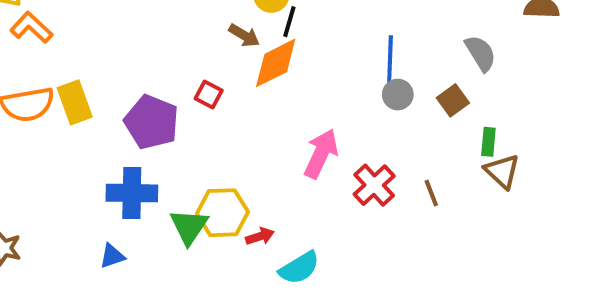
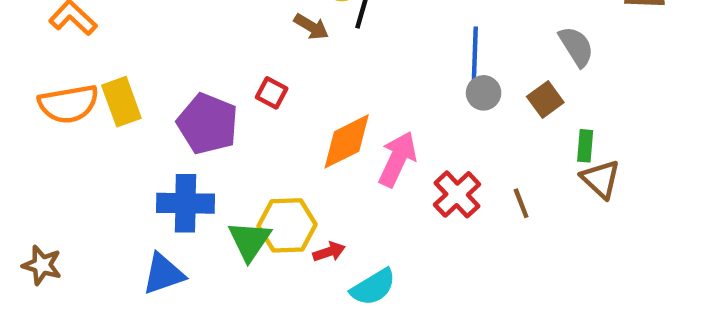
orange diamond: (276, 63) -> (347, 141), moved
blue triangle: (112, 256) -> (163, 274), size x1.5

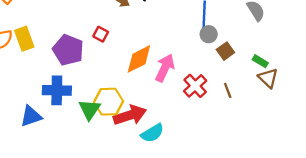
brown square: (545, 99) -> (225, 51), moved
green rectangle: (585, 146) -> (260, 61), turned -64
red arrow: (329, 252) -> (130, 115), size x2.0
blue triangle: (163, 274) -> (31, 116), moved

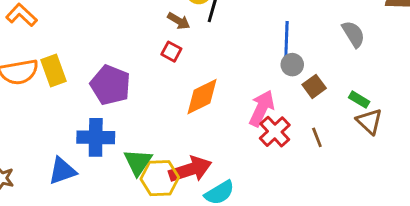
red square: (101, 34) -> (171, 52), moved
pink arrow: (165, 68) -> (262, 108), moved
yellow hexagon: (109, 102) -> (160, 178), moved

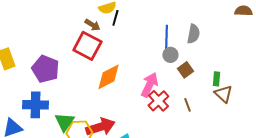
gray semicircle: (353, 34) -> (193, 34), moved, turned 42
red square: (171, 52) -> (87, 46), size x2.0
green rectangle: (359, 100) -> (216, 79), turned 64

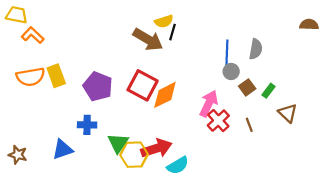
brown arrow: (92, 25) -> (148, 39), size x1.8
red square: (87, 46) -> (143, 85), moved
green rectangle: (216, 79) -> (268, 91), moved, turned 32
blue cross: (35, 105) -> (87, 125), size x0.7

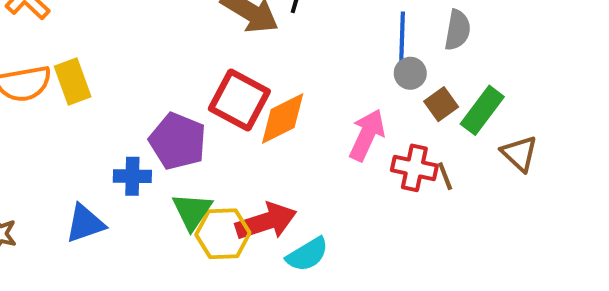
purple pentagon: (98, 86) -> (178, 141), moved
green rectangle: (268, 91) -> (482, 110), size x1.6
red cross: (218, 121) -> (414, 168), moved, turned -35

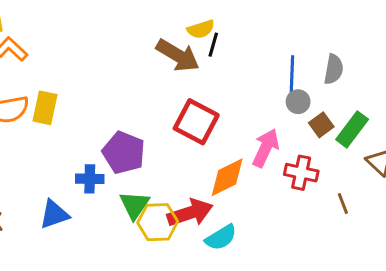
yellow rectangle: (73, 81) -> (45, 108), turned 32
red square: (239, 100) -> (196, 122), moved
orange diamond: (283, 119) -> (227, 177), moved
brown line: (445, 176) -> (343, 204), moved

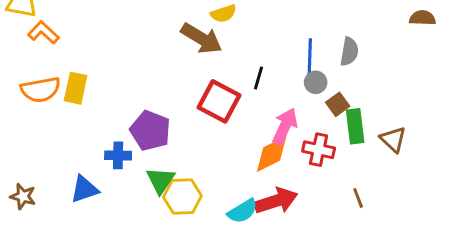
black line: (213, 45) -> (259, 78), moved
green rectangle: (352, 129) -> (355, 126), moved, turned -44
orange diamond: (227, 177) -> (272, 154), moved
brown line: (343, 204) -> (358, 198), moved
red arrow: (190, 213) -> (276, 201), moved

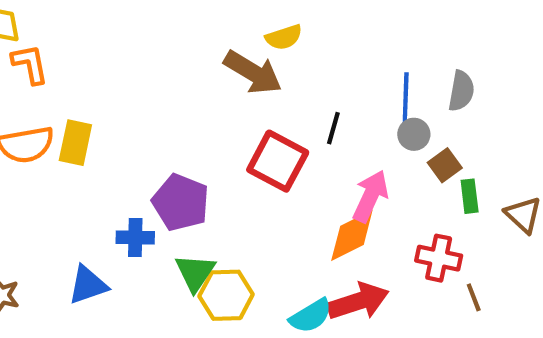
orange L-shape: (43, 33) -> (30, 64), turned 36
green rectangle: (355, 126) -> (470, 196), size x0.7
red cross: (319, 150) -> (439, 258), moved

